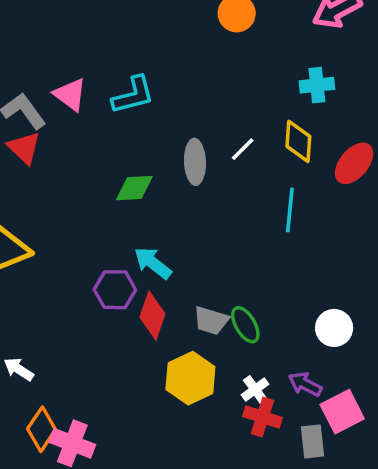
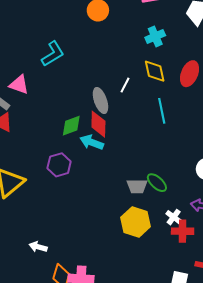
cyan L-shape: (133, 95) -> (53, 54), moved
cyan arrow: (153, 263) -> (92, 142), moved
purple hexagon: (115, 290) -> (59, 165), moved
red diamond: (152, 315) -> (98, 124), moved

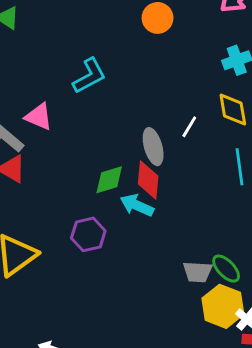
yellow hexagon: (136, 222) -> (223, 306), moved

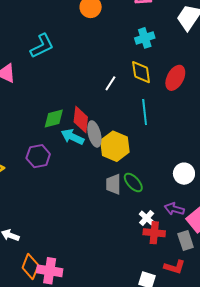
gray ellipse: (153, 147) -> (94, 134), moved
gray trapezoid: (197, 272) -> (113, 184), turned 85
yellow hexagon: (223, 306) -> (115, 146), moved

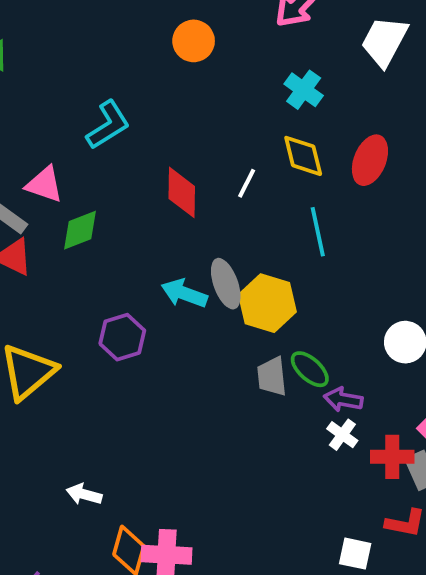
cyan cross: (145, 38) -> (304, 90), turned -30
green diamond: (54, 119) -> (80, 230), moved
red diamond: (81, 119) -> (182, 192), moved
purple arrow: (174, 209) -> (343, 399), moved
red cross: (154, 233) -> (392, 457), moved

